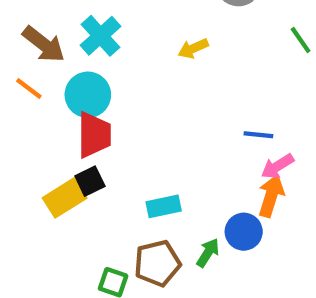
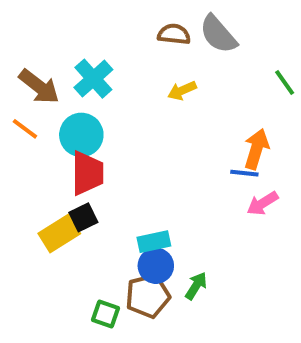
orange arrow: (271, 196) -> (256, 149), moved
blue circle: (244, 232) -> (156, 266), moved

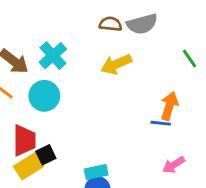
gray semicircle: (218, 34) -> (142, 24), turned -64
yellow arrow: (182, 91) -> (116, 64), size x1.5
red trapezoid: (87, 173) -> (24, 140), moved
pink arrow: (263, 203) -> (174, 165), moved

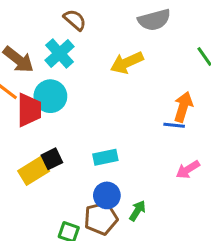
brown semicircle: (110, 24) -> (75, 20), moved, turned 35
red trapezoid: (24, 140) -> (29, 110), moved
cyan rectangle: (96, 172) -> (105, 157), moved

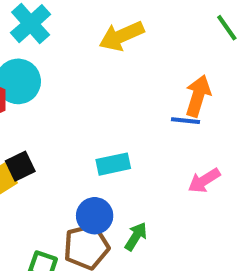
cyan rectangle: (105, 157) -> (113, 164), moved

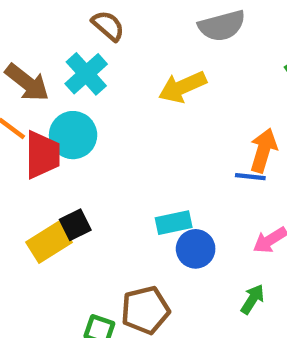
blue circle: (95, 216) -> (196, 249), moved
green arrow: (136, 236) -> (252, 299), moved

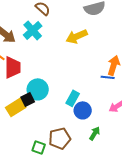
cyan circle: (73, 135) -> (38, 89), moved
cyan rectangle: (174, 223) -> (73, 98), turned -49
green arrow: (252, 299) -> (95, 133), moved

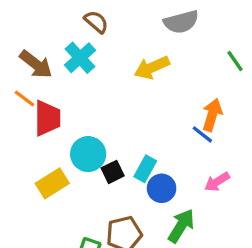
blue line: (108, 77) -> (202, 134), turned 32
black square: (28, 99) -> (113, 172), moved
green arrow: (95, 133) -> (181, 226), size x1.5

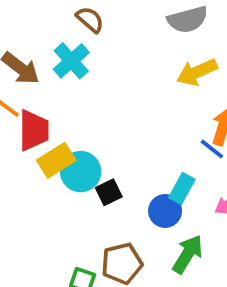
yellow arrow: (152, 68) -> (197, 72), moved
cyan rectangle: (145, 169) -> (182, 188), moved
yellow rectangle: (52, 183) -> (56, 160), moved

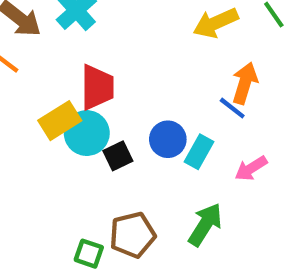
red trapezoid: (34, 130) -> (97, 87), moved
blue circle: (165, 211) -> (168, 139), moved

